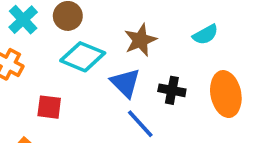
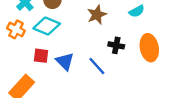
cyan diamond: (83, 57) -> (47, 26), moved
blue triangle: (125, 83) -> (65, 61), moved

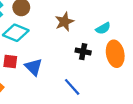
cyan semicircle: (137, 11) -> (103, 28), moved
blue line: (97, 66) -> (72, 87), moved

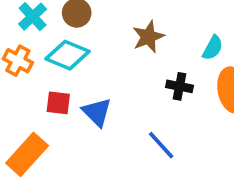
cyan semicircle: (103, 28) -> (213, 48), turned -32

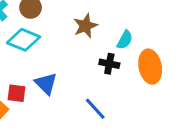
cyan semicircle: (213, 48) -> (125, 40), moved
red square: (58, 103) -> (16, 93), moved

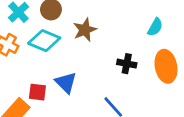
brown star: (85, 26) -> (85, 30), moved
cyan semicircle: (125, 40) -> (155, 27), moved

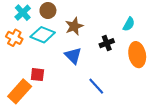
black cross: (127, 64) -> (107, 43), moved, turned -32
blue triangle: (66, 83) -> (73, 56), moved

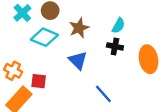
cyan semicircle: (129, 24) -> (118, 26), moved
orange cross: (14, 38) -> (13, 71), moved
black cross: (107, 43) -> (115, 46), turned 32

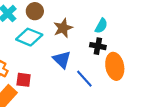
orange ellipse: (148, 59) -> (115, 66), moved
blue line: (103, 94) -> (84, 79), moved

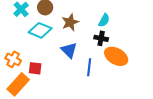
orange ellipse: (115, 66) -> (116, 56), turned -50
blue line: (84, 79) -> (89, 67), turned 48

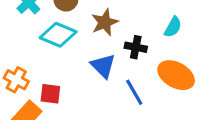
cyan semicircle: (104, 20) -> (173, 27), moved
black cross: (101, 38) -> (136, 47), moved
blue line: (89, 67) -> (134, 92), turned -36

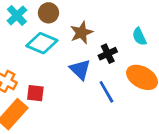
cyan semicircle: (173, 27) -> (139, 37), turned 126
black cross: (136, 47) -> (108, 54), turned -36

